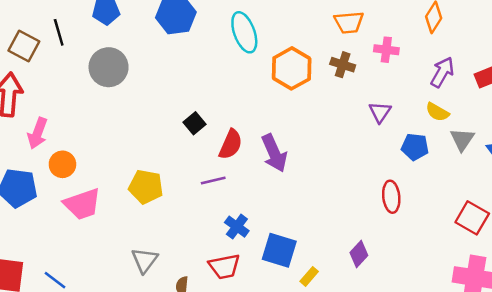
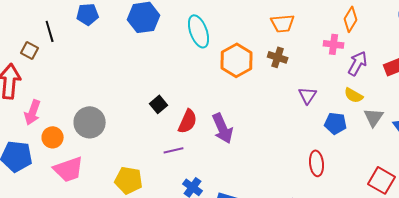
brown square: (24, 46) -> (30, 50), moved, size x0.7
pink cross: (386, 50) -> (334, 44), moved
gray circle: (109, 67) -> (90, 122), moved
yellow pentagon: (146, 187) -> (129, 180), moved

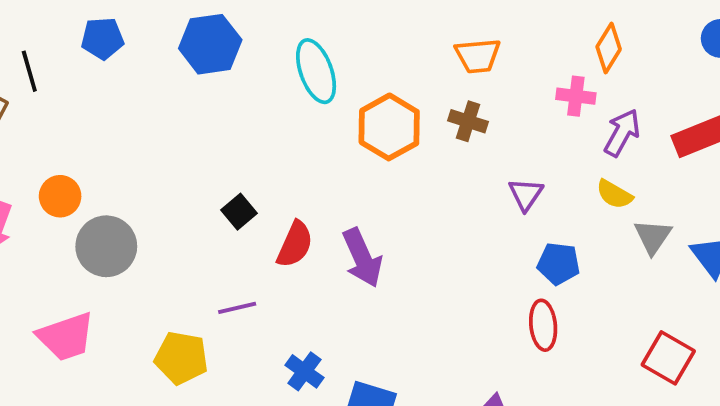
blue pentagon: (336, 123) -> (559, 264), moved
orange circle: (53, 137) -> (60, 196), moved
purple line: (174, 150) -> (237, 308), moved

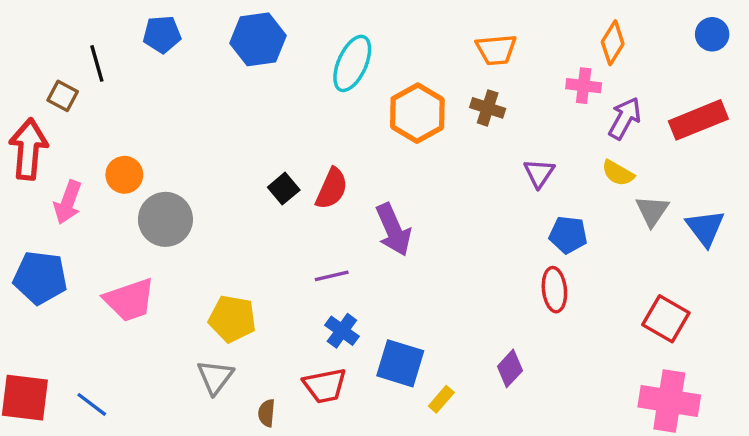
cyan ellipse: (316, 71) -> (352, 63), turned 44
red semicircle: (295, 244) -> (332, 189), moved
purple line: (237, 308) -> (332, 276), moved

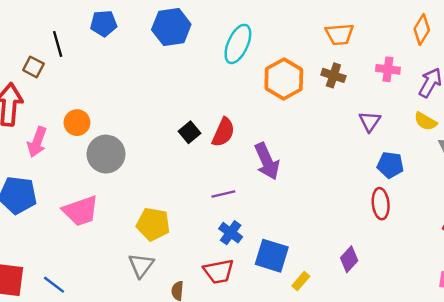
pink cross: (584, 86) -> (388, 69), moved

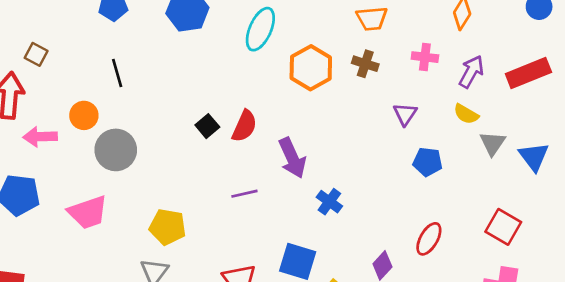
black line: (58, 44) -> (117, 73), moved
pink arrow: (37, 142) -> (40, 137), turned 68
red ellipse: (381, 204) -> (429, 239), moved, turned 36
blue cross: (231, 233) -> (329, 202), moved

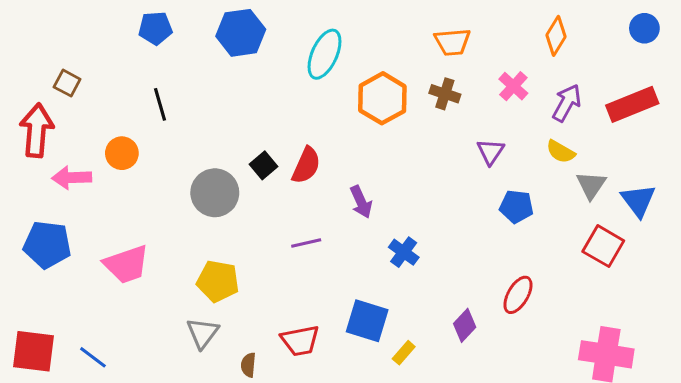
pink cross: (425, 57) -> (513, 86), turned 35
gray circle: (116, 150) -> (215, 193), moved
purple arrow: (292, 158) -> (361, 202), size x0.7
red square: (503, 227) -> (603, 246), moved

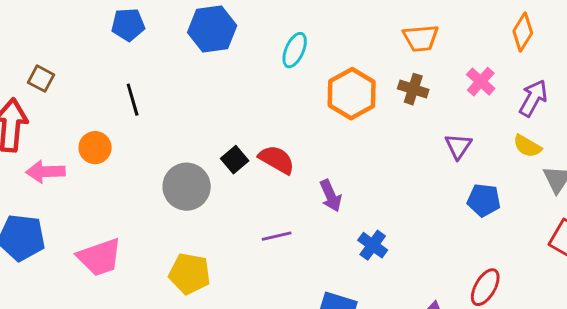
cyan ellipse: (324, 54) -> (295, 50), size x0.7
red semicircle: (306, 165) -> (277, 160), turned -84

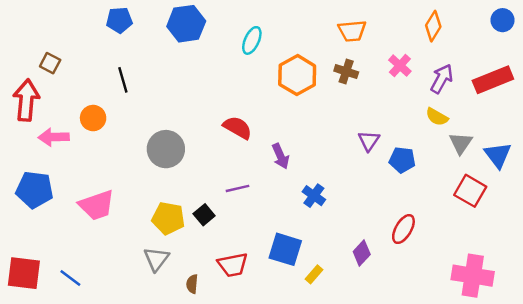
purple triangle: (458, 146) -> (369, 141), moved
black square: (235, 160) -> (204, 215), moved

